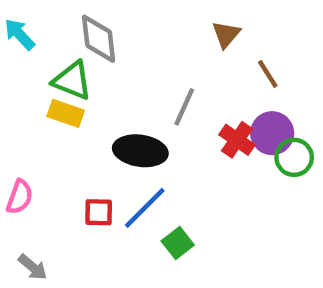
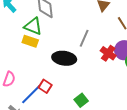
blue line: (145, 208) -> (31, 94), moved
red square: (99, 212) -> (45, 86), turned 32

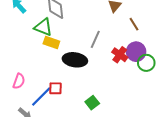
yellow rectangle: (30, 41) -> (51, 42), moved
red square: (45, 86) -> (56, 88), turned -32

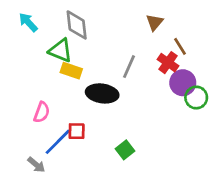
red cross: (120, 55) -> (168, 63), moved
pink semicircle: (19, 81) -> (42, 112), moved

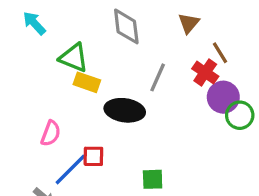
gray diamond: (77, 25) -> (126, 26), moved
green square: (125, 150) -> (153, 179), turned 36

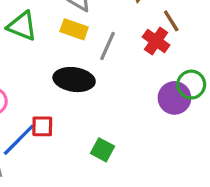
yellow rectangle: (87, 82) -> (74, 29), moved
purple circle: (223, 97) -> (174, 98), moved
green square: (153, 179) -> (103, 150), turned 30

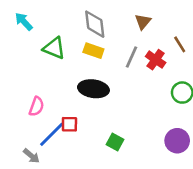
brown line: (171, 21) -> (180, 44), moved
gray line: (108, 46) -> (132, 57), moved
purple circle: (174, 98) -> (177, 141), moved

